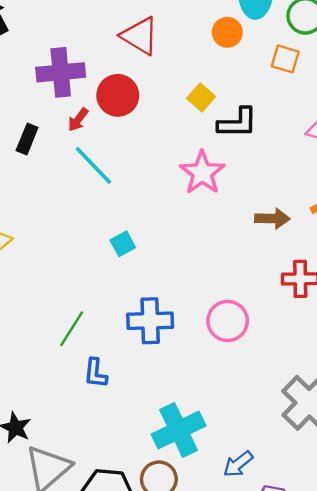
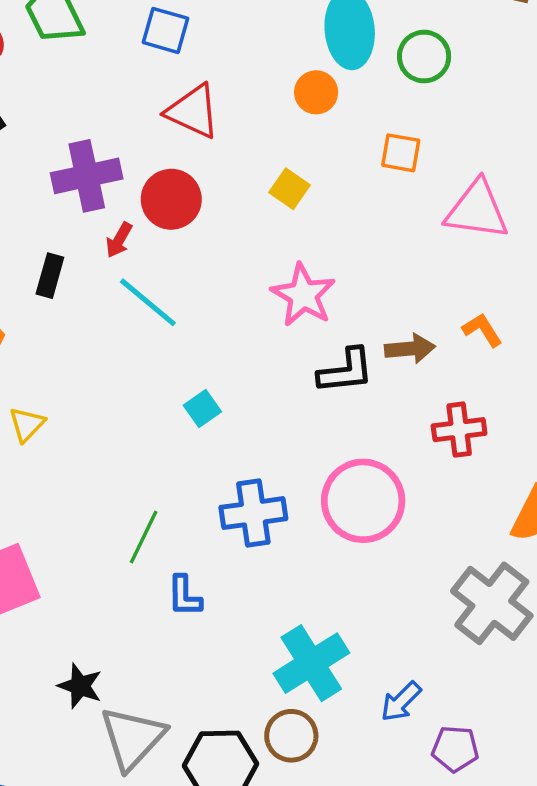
orange square: (285, 59) -> (401, 153), moved
black L-shape: (238, 123) -> (346, 371), moved
pink circle: (228, 321) -> (363, 501), size x1.4

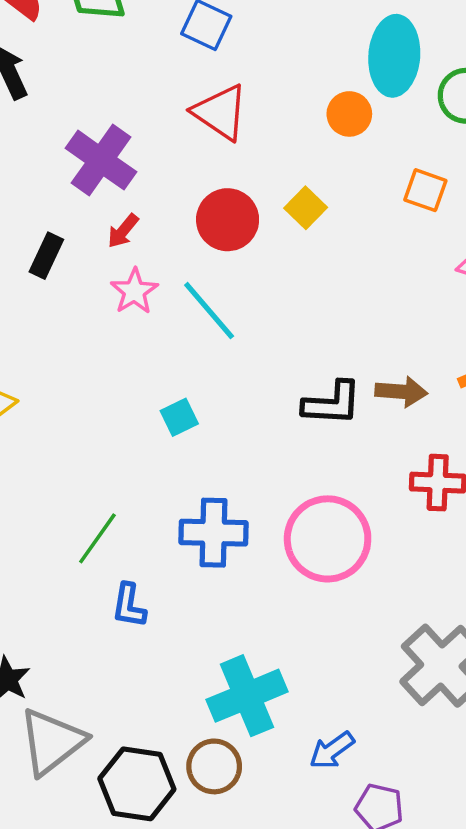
purple cross: (87, 176) -> (101, 160), turned 38
red circle: (171, 199) -> (228, 220), moved
pink star: (303, 295) -> (134, 291), moved, size x0.7
cyan line: (148, 302) -> (209, 311), moved

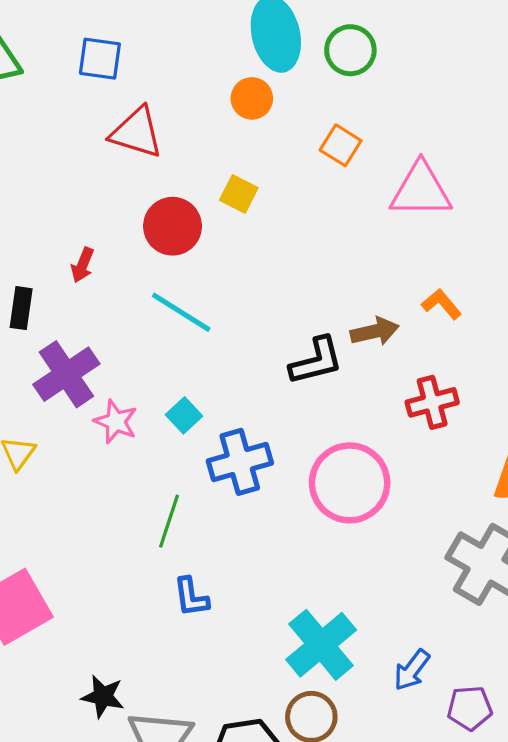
purple cross: (101, 160) -> (66, 374), moved, turned 38
orange square: (425, 190) -> (341, 145), turned 30
pink star: (134, 291) -> (116, 422), moved
blue cross: (213, 533) -> (240, 462), moved
green line: (97, 538) -> (169, 521), moved

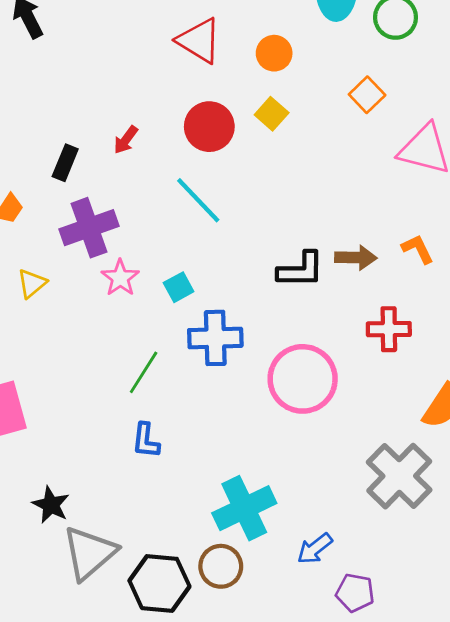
orange circle: (252, 98) -> (274, 53), moved

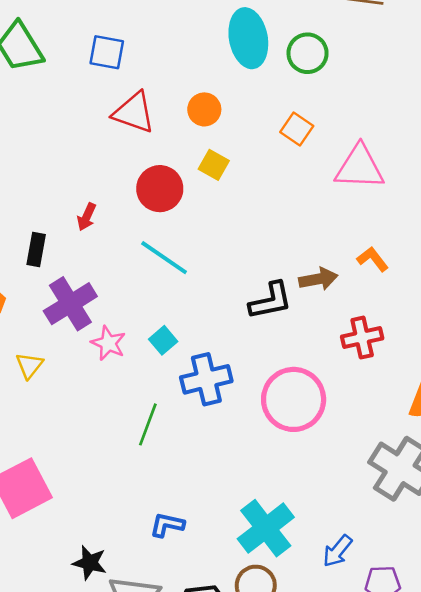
blue L-shape: (146, 441) -> (167, 525), moved, turned 108

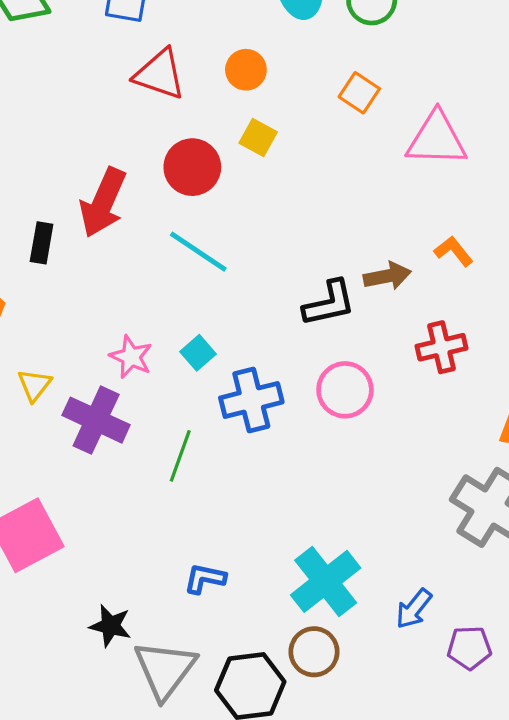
red arrow: (87, 217) -> (103, 203), size x2.0
purple cross: (70, 304) -> (96, 420), moved, turned -33
pink circle: (294, 399) -> (345, 390), moved, size x0.7

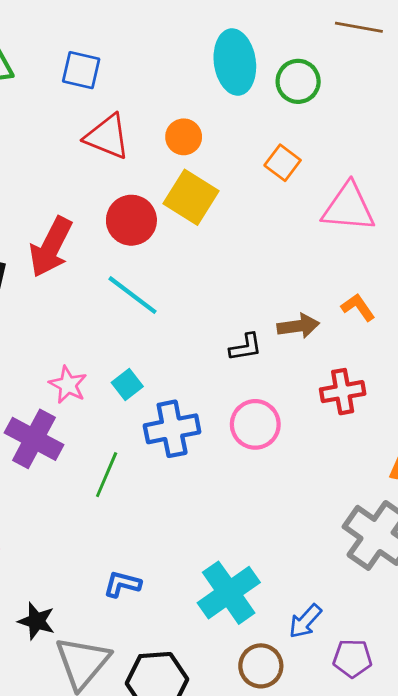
yellow square: (258, 137) -> (191, 197), size x1.6
black L-shape: (329, 303) -> (246, 347), size x0.7
brown circle: (314, 652) -> (261, 666), moved

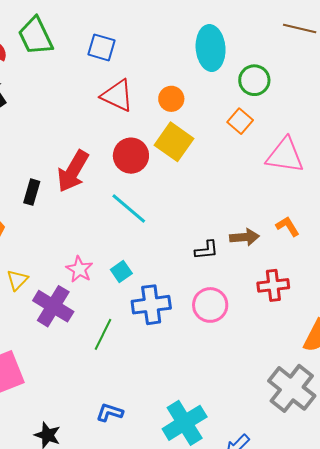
green circle: (298, 81) -> (254, 80), moved

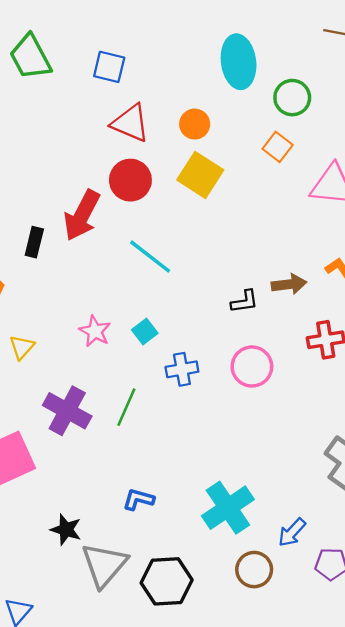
red circle: (131, 156) -> (130, 180), moved
blue cross: (151, 305) -> (182, 369), size x0.7
purple cross: (53, 306) -> (67, 411), moved

